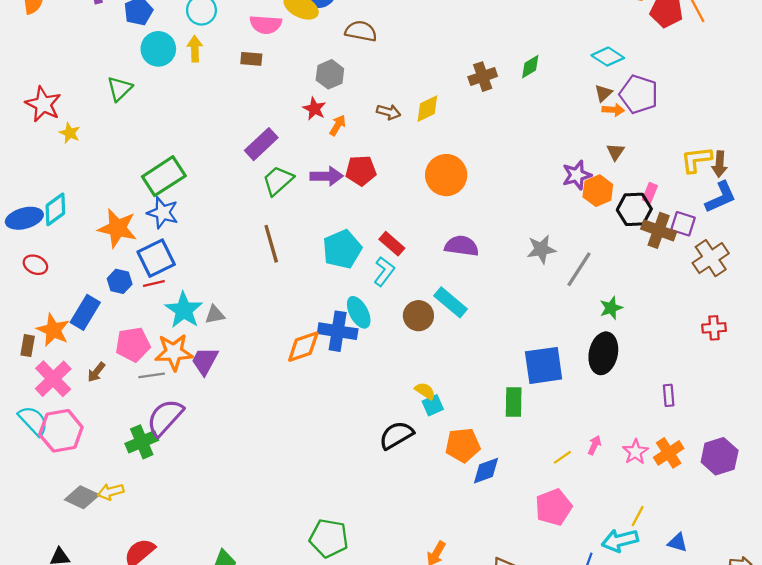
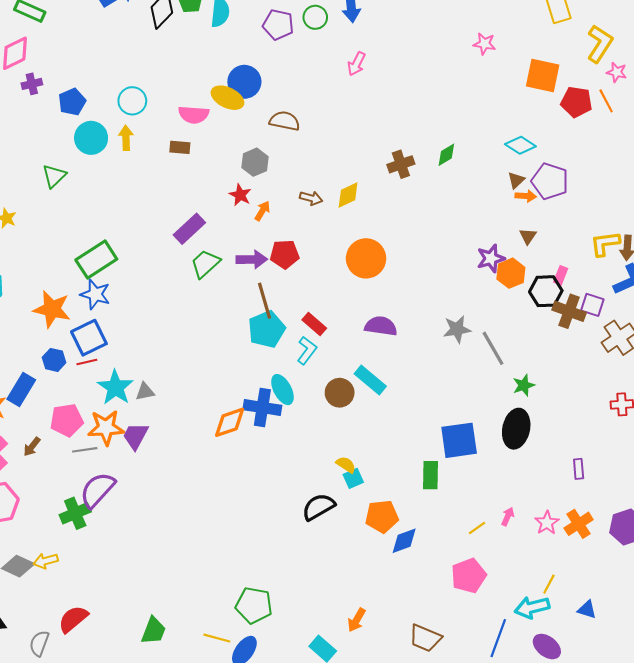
brown line: (271, 244) -> (264, 301), moved
gray line: (579, 269) -> (493, 348), turned -63

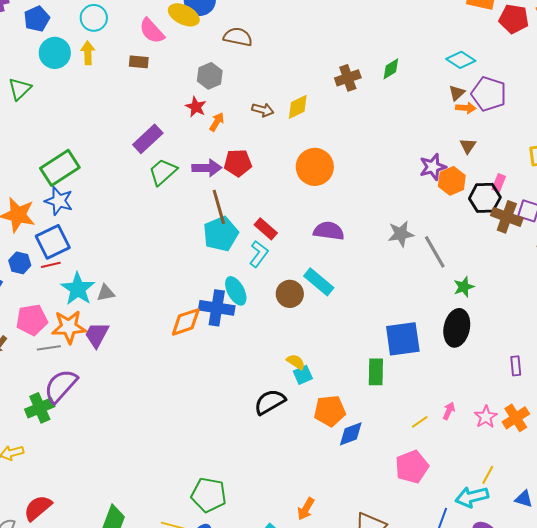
pink semicircle: (194, 115) -> (152, 31), turned 44

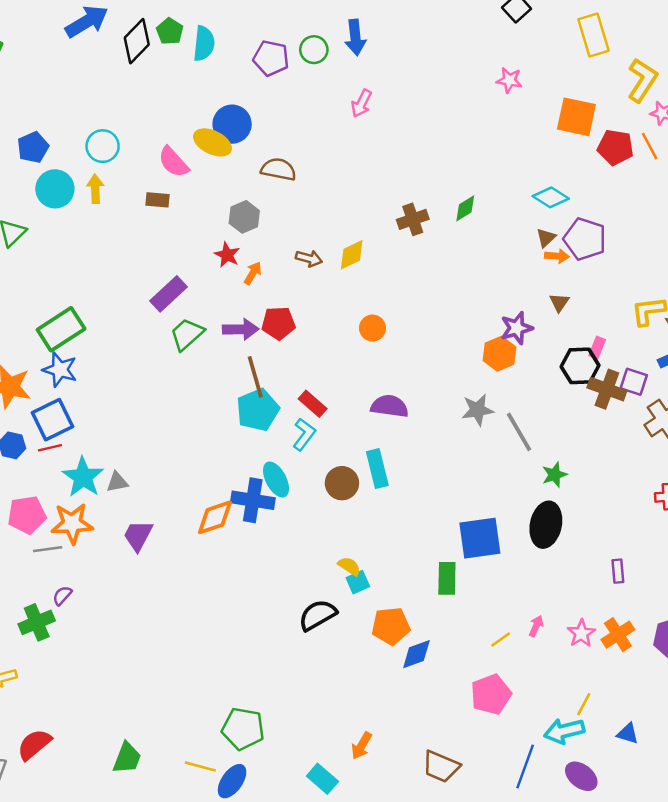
orange circle: (315, 167) -> (372, 328), size x0.6
orange hexagon: (452, 181) -> (499, 354), moved
cyan rectangle: (319, 282) -> (377, 469), turned 36
purple trapezoid: (97, 335) -> (138, 536), moved
purple semicircle: (61, 386) -> (62, 596), size x0.5

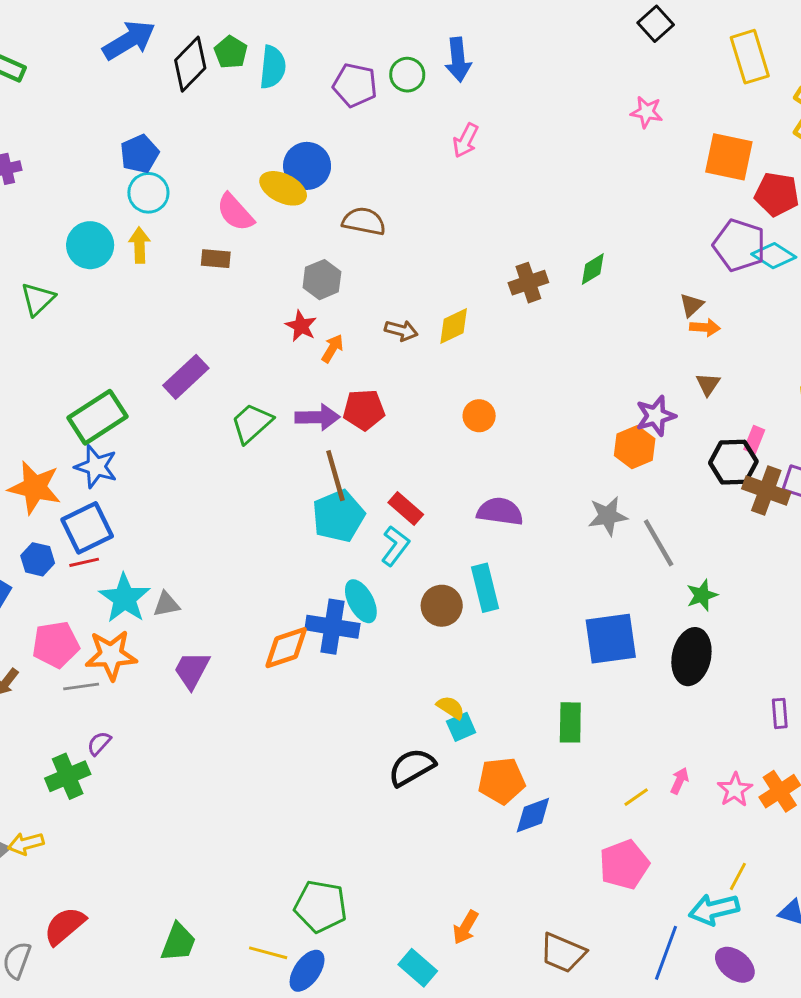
blue pentagon: (33, 147) -> (139, 154), moved
cyan diamond: (551, 197) -> (774, 256), moved
purple pentagon: (585, 239) -> (739, 245), moved
purple rectangle: (169, 294) -> (186, 377), moved
blue square: (480, 538) -> (611, 639), moved

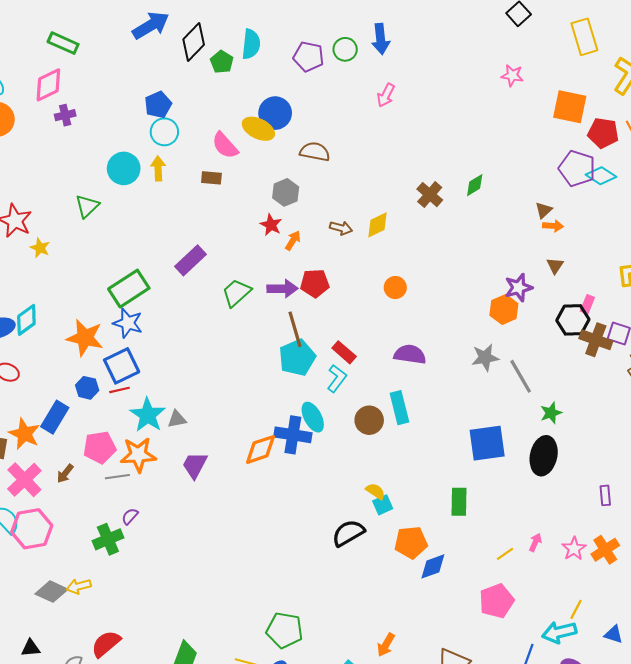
green pentagon: (231, 52) -> (222, 62), moved
brown cross: (528, 283) -> (430, 195), turned -30

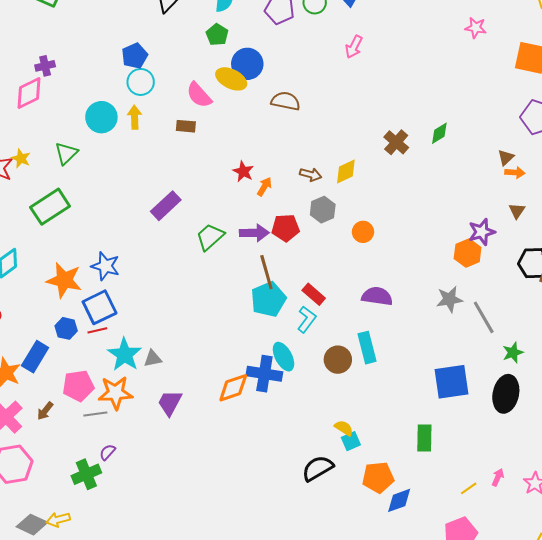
green pentagon: (222, 62) -> (217, 35), moved
pink diamond: (48, 85) -> (29, 93), moved
gray hexagon: (286, 192) -> (323, 210), moved
yellow star: (40, 248) -> (21, 158), moved
green rectangle: (129, 289) -> (50, 207), moved

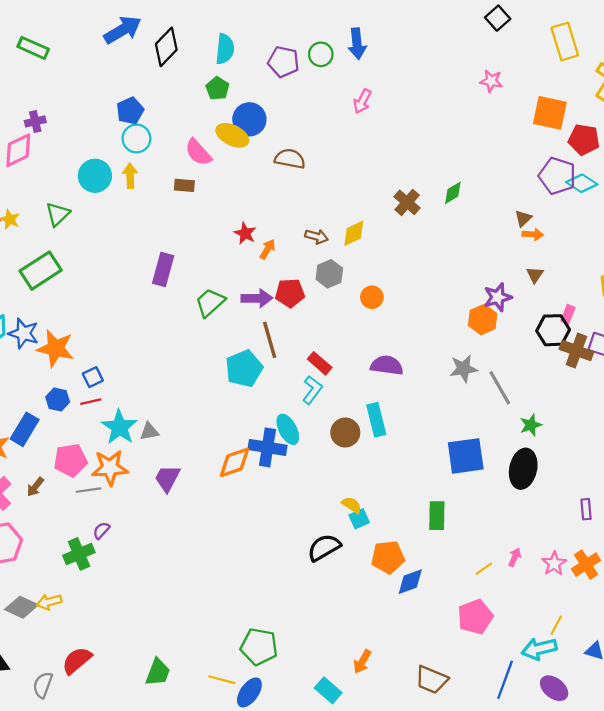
purple rectangle: (166, 206) -> (163, 270), turned -32
blue star: (105, 266) -> (24, 333), moved
cyan pentagon: (268, 299) -> (244, 369), moved
blue square: (99, 307) -> (93, 377), size x0.6

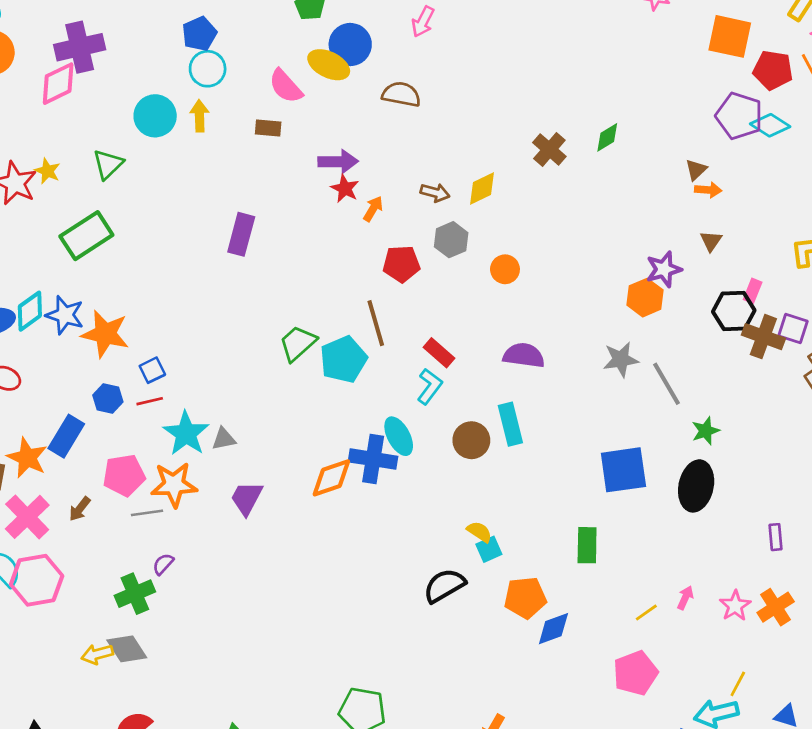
pink arrow: (362, 101) -> (423, 22), moved
purple cross: (35, 121) -> (80, 47), size x1.8
purple arrow: (257, 298) -> (338, 162), moved
green trapezoid: (210, 303) -> (298, 343), moved
gray diamond: (21, 607) -> (127, 649), moved, turned 32

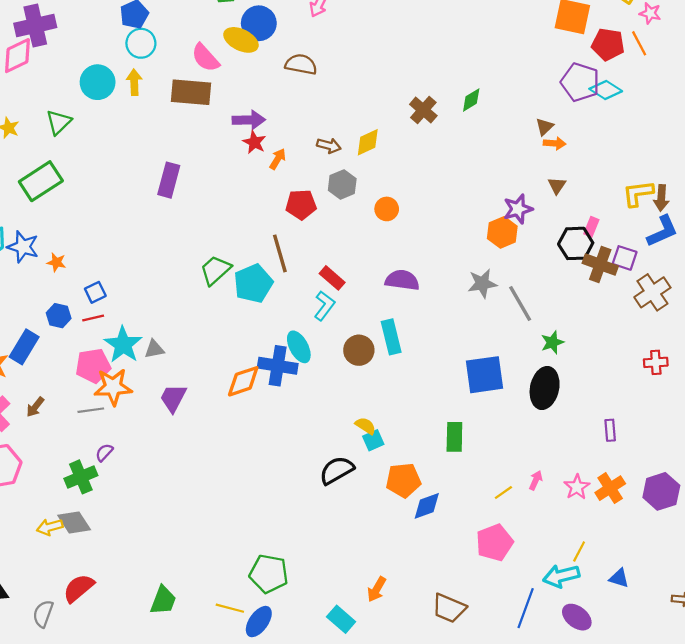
brown rectangle: (268, 128) -> (191, 92), size x1.8
orange star: (105, 334) -> (56, 262), size x0.5
pink pentagon: (124, 475) -> (93, 366), moved

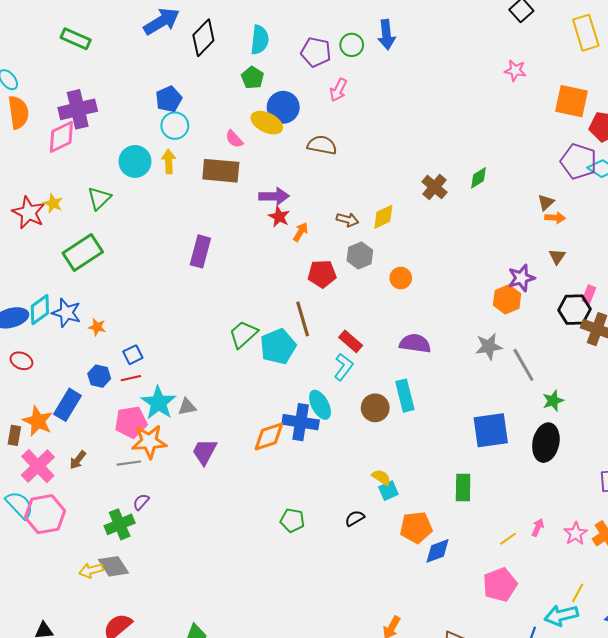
pink semicircle: (205, 58) -> (234, 139), size x0.7
black semicircle: (337, 470) -> (355, 518), size x0.6
green pentagon: (269, 574) -> (292, 520), moved, size x0.7

